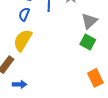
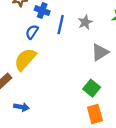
green square: (88, 42) -> (92, 88), moved
blue arrow: (20, 84) -> (21, 107), moved

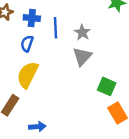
gray star: (85, 22) -> (82, 32), moved
gray triangle: (100, 52) -> (82, 56), moved

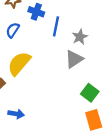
blue semicircle: (27, 44) -> (13, 30), moved

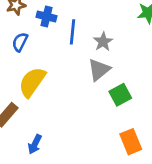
green square: (90, 93) -> (120, 95), moved, turned 30
blue arrow: (16, 114) -> (35, 144), turned 112

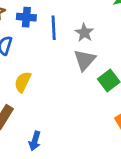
yellow semicircle: (32, 82) -> (23, 82), size x0.7

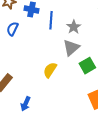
yellow semicircle: (23, 82) -> (50, 70), moved

